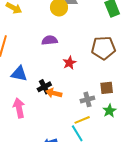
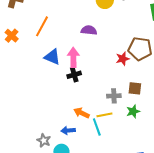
red star: (69, 63) -> (123, 59), moved
orange arrow: (54, 93) -> (81, 113), moved
pink arrow: (19, 108) -> (73, 57), moved

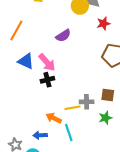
purple semicircle: (89, 30) -> (63, 36), turned 140
pink arrow: (73, 57) -> (47, 62), turned 138
red star: (123, 59) -> (103, 23), moved
yellow line: (104, 115) -> (72, 108), moved

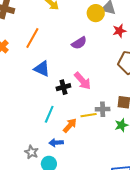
pink arrow: (47, 62) -> (83, 81), moved
orange arrow: (54, 118) -> (70, 125), turned 105
cyan line: (69, 133) -> (49, 114), moved, turned 42

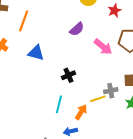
orange line: (32, 38) -> (24, 21), moved
blue triangle: (42, 69) -> (36, 53), moved
pink arrow: (83, 81) -> (103, 47), moved

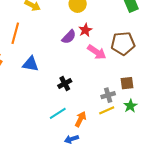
red star: (114, 11) -> (85, 30), moved
yellow line: (98, 99) -> (107, 110), moved
cyan line: (59, 104) -> (58, 113), turned 48

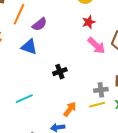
purple semicircle: (69, 37) -> (39, 24), moved
cyan line: (58, 113) -> (24, 99), moved

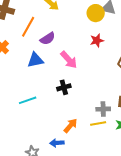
pink arrow: (96, 46) -> (69, 60), moved
blue triangle: (29, 47) -> (35, 60), turned -36
cyan line: (24, 99) -> (28, 100), moved

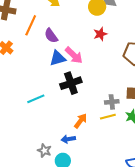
purple semicircle: (48, 39) -> (51, 36), turned 91
blue triangle: (35, 60) -> (58, 58), moved
black cross: (64, 87) -> (71, 83), size x1.5

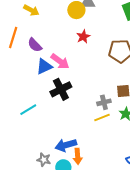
orange arrow: (80, 121) -> (78, 156), moved, turned 147
blue arrow: (68, 139) -> (66, 145), size x1.5

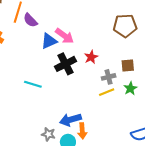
red star: (83, 37) -> (91, 57), moved
purple semicircle: (35, 45) -> (30, 20), moved
cyan line: (28, 110) -> (33, 84), turned 48

